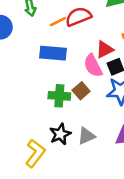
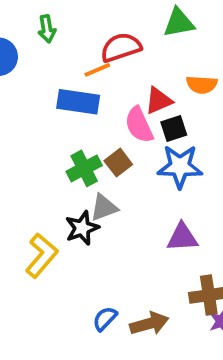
orange line: (58, 22) -> (97, 70), moved
green cross: (59, 96) -> (84, 168), turned -35
gray triangle: (86, 136) -> (104, 208), moved

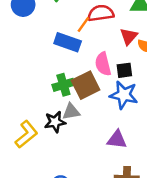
orange line: (97, 70) -> (83, 25), turned -42
red triangle: (159, 101) -> (129, 36), moved, turned -36
brown square: (118, 163) -> (86, 85), size x1.6

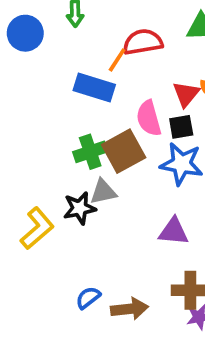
red triangle: (129, 36) -> (186, 94), moved

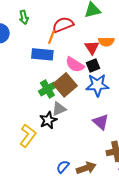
pink semicircle: (149, 118) -> (75, 65), turned -30
purple triangle: (174, 231) -> (101, 122), turned 48

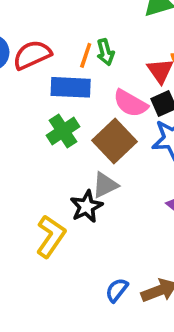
green arrow: (24, 17) -> (105, 52), moved
red semicircle: (63, 25) -> (32, 55), moved
green cross: (47, 89) -> (63, 131), moved

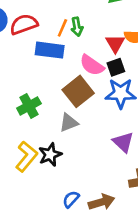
green cross: (63, 131) -> (29, 106), moved
black star: (86, 206) -> (50, 155), moved

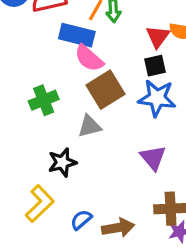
pink semicircle: (92, 65) -> (89, 58), moved
yellow L-shape: (26, 156) -> (40, 204), moved

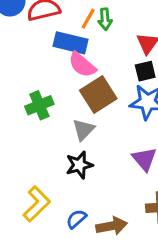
gray triangle: (90, 126) -> (83, 130), turned -30
black star: (62, 162) -> (79, 165), moved

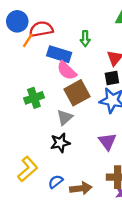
orange line: (88, 19) -> (28, 40), moved

